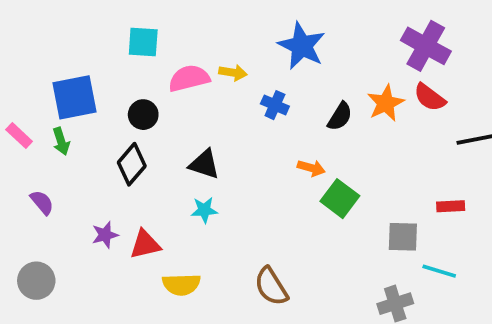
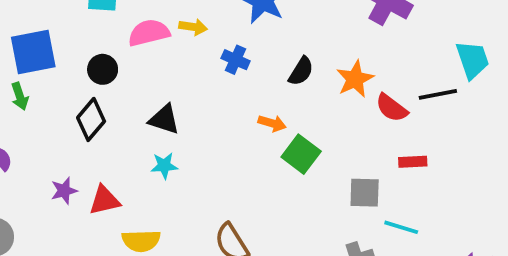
red semicircle: (430, 97) -> (392, 108), moved
orange star: (386, 103) -> (355, 79), moved

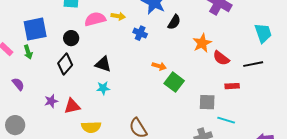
black semicircle: (301, 71) -> (174, 22), moved
black line: (438, 94) -> (253, 64), moved

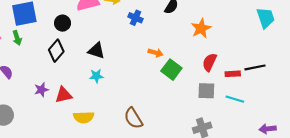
red semicircle: (221, 58) -> (209, 62), moved, turned 78
black line: (253, 64) -> (255, 67), moved
cyan line: (226, 120) -> (235, 99), moved

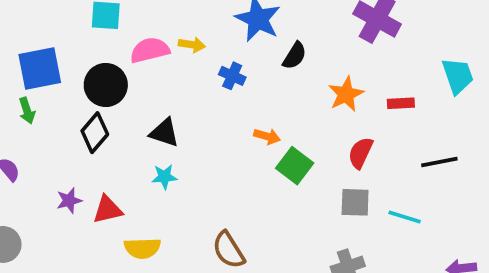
black circle: (63, 23) -> (106, 85), size x1.5
red rectangle: (233, 74) -> (401, 103), moved

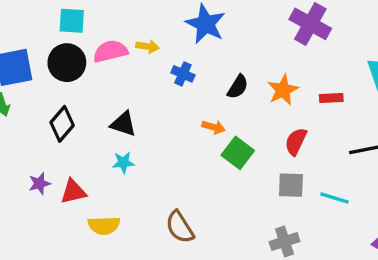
black semicircle: (295, 56) -> (238, 87), moved
black circle: (106, 85) -> (67, 63), moved

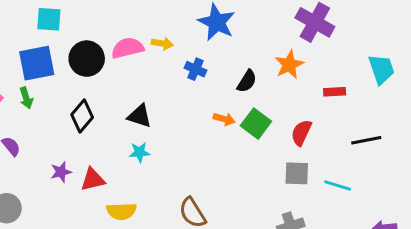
cyan square: (72, 21) -> (49, 19), moved
orange star: (283, 90) -> (289, 65), moved
green square: (238, 153) -> (256, 124), moved

